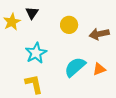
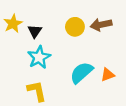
black triangle: (32, 13) -> (35, 31), moved
brown arrow: (99, 34) -> (101, 25), moved

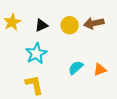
black triangle: (35, 31) -> (41, 25), moved, turned 32
cyan semicircle: (82, 73) -> (76, 68), size x0.7

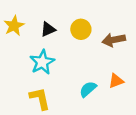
brown arrow: (94, 23) -> (114, 40), moved
cyan semicircle: (76, 68) -> (88, 89), moved

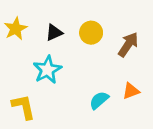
brown arrow: (114, 40) -> (128, 45), turned 135
yellow L-shape: (40, 99) -> (24, 107), moved

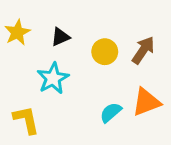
yellow circle: (91, 33) -> (105, 52), moved
orange triangle: (131, 91) -> (146, 102), size x1.5

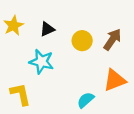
cyan star: (53, 78) -> (41, 62), turned -30
cyan semicircle: (111, 112) -> (86, 100), moved

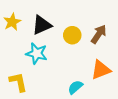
black triangle: (47, 29) -> (42, 25), size x1.5

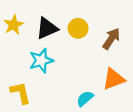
yellow circle: (72, 35) -> (78, 28), moved
cyan star: (37, 54) -> (41, 61), turned -30

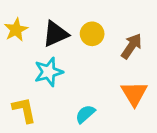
orange triangle: (114, 79) -> (134, 94), turned -40
cyan semicircle: (85, 99) -> (85, 114), moved

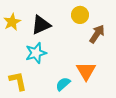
yellow circle: (92, 34) -> (80, 15), moved
orange triangle: (134, 94) -> (86, 71), moved

